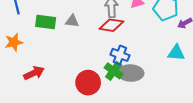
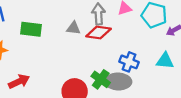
gray triangle: (72, 21) -> (73, 28), moved
blue cross: (120, 55) -> (129, 62), moved

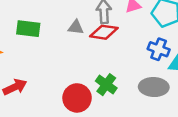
blue cross: (129, 62) -> (159, 49), moved
gray ellipse: (118, 81) -> (154, 87), moved

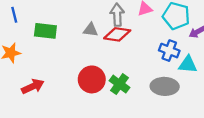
red circle: (77, 98) -> (92, 79), moved

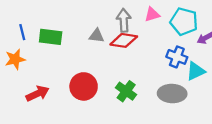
blue line: (14, 15) -> (22, 32), moved
cyan triangle: (188, 64) -> (196, 71), turned -30
red circle: (92, 79) -> (84, 86), moved

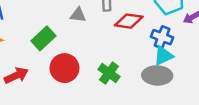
green rectangle: (51, 37) -> (43, 38), moved, turned -50
red diamond: (124, 40) -> (129, 21), moved
cyan triangle: (196, 71) -> (163, 56), moved

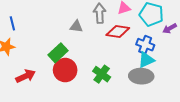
green rectangle: (43, 38) -> (58, 53), moved

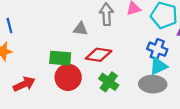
red diamond: (118, 31) -> (99, 55), moved
green rectangle: (58, 53) -> (60, 58), turned 48

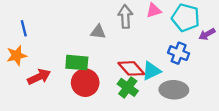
red diamond: (99, 55) -> (131, 68), moved, turned 40
cyan triangle: (158, 66) -> (151, 71), moved
red arrow: (24, 84) -> (39, 77), moved

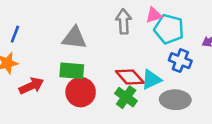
cyan pentagon: (186, 18) -> (169, 29), moved
blue line: (24, 28) -> (15, 34), turned 35
gray triangle: (98, 32) -> (74, 38), moved, size x1.5

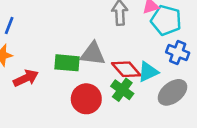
gray triangle: (74, 38) -> (93, 54), moved
red circle: (81, 92) -> (86, 99), moved
gray ellipse: (175, 100) -> (172, 92), turned -40

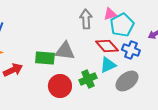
cyan pentagon: (166, 20) -> (122, 25), turned 30
red diamond: (126, 69) -> (107, 46), moved
green cross: (122, 90) -> (88, 79), turned 30

